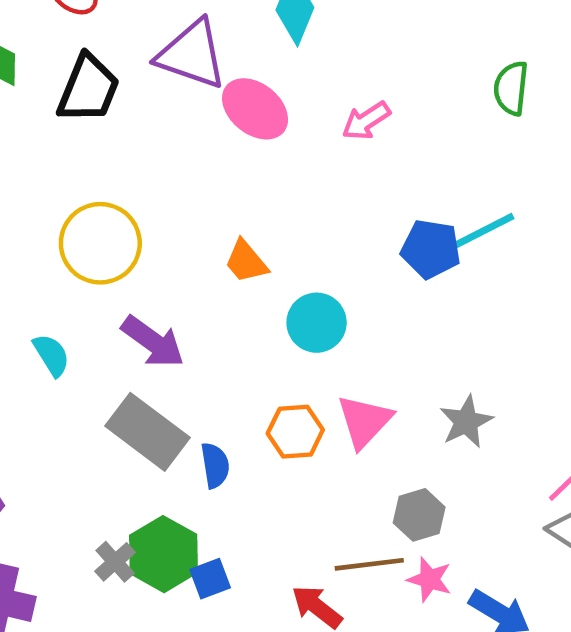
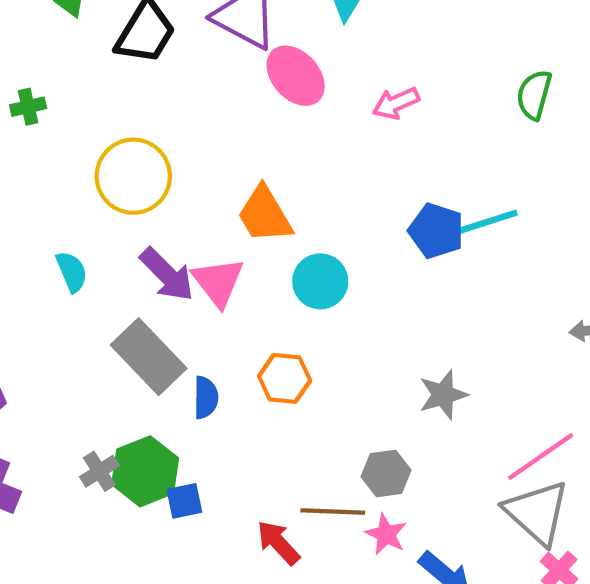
orange trapezoid: (246, 261) -> (265, 215), size x1.4
pink triangle: (364, 421) -> (218, 282), moved, turned -30

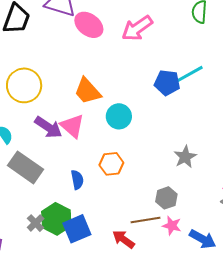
pink arrow: (396, 103) -> (137, 28), size x1.5
gray rectangle: (149, 357) -> (25, 167), moved
blue square: (184, 501) -> (77, 229), size x1.6

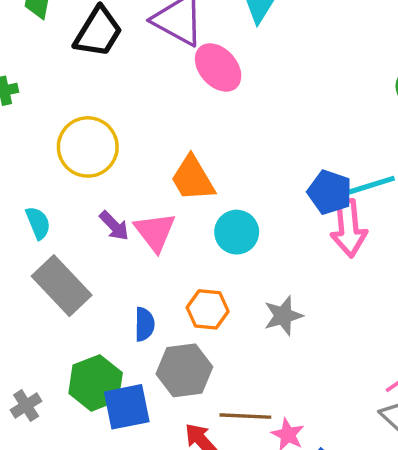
pink arrow: (137, 28) -> (349, 228), moved, turned -72
purple arrow: (48, 127) -> (114, 226), size x0.7
gray star: (185, 157) -> (283, 316), moved
gray hexagon: (166, 198) -> (184, 370), moved, size x1.4
gray cross: (36, 223) -> (26, 406), moved

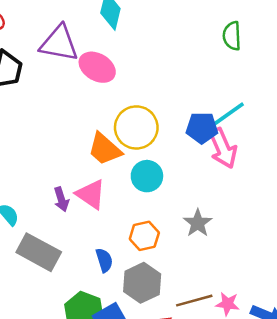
yellow circle: (88, 147) -> (136, 127), moved
purple arrow: (114, 226) -> (61, 199), turned 45

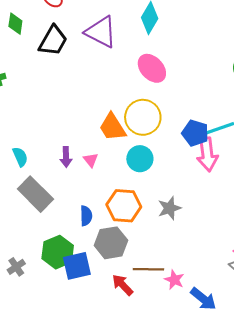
pink ellipse: (97, 67) -> (152, 68), moved
pink triangle: (91, 194) -> (91, 160), size x0.6
orange hexagon: (144, 236) -> (124, 206), size x1.4

